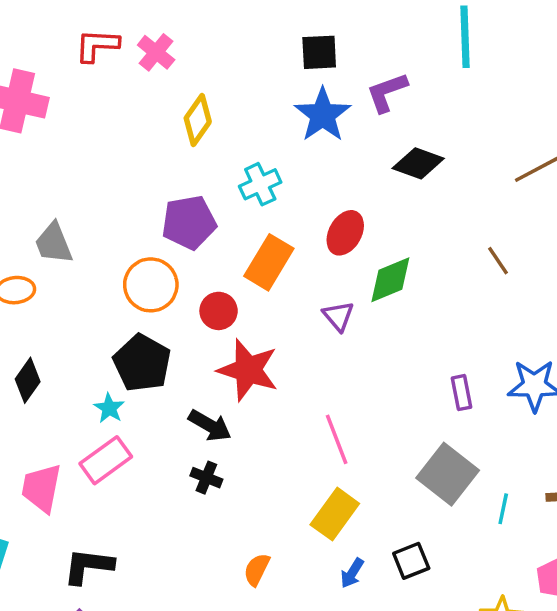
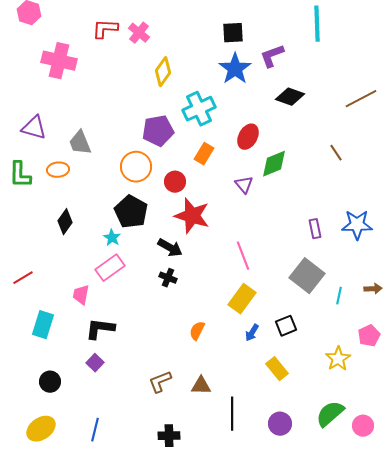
cyan cross: (260, 184) -> (199, 109), size x1.4
orange rectangle: (269, 262) -> (204, 154), size x0.7
pink trapezoid: (41, 488) -> (81, 295), moved, size x0.7

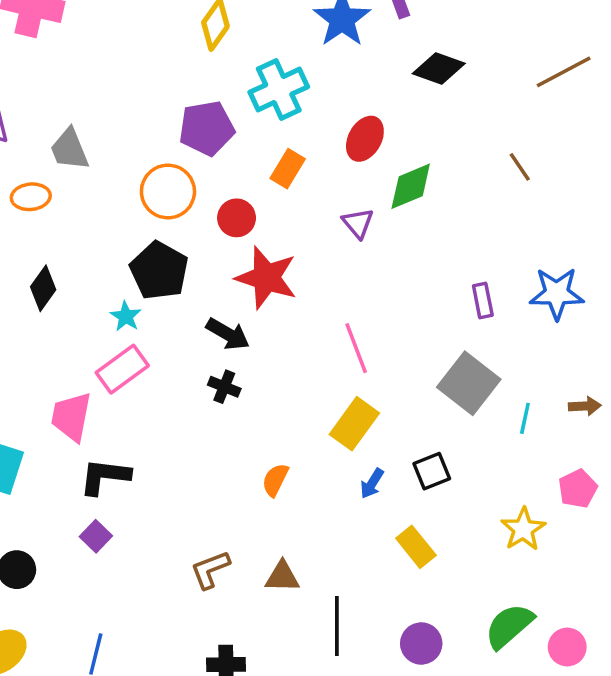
pink trapezoid: (81, 295) -> (71, 417), size x1.4

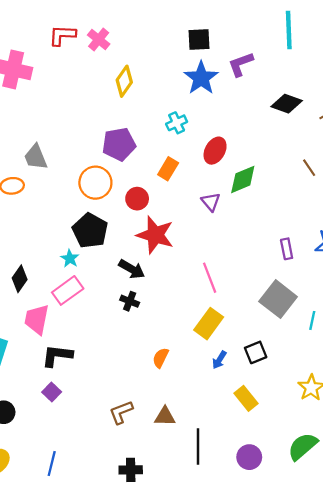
black diamond: (439, 68) -> (287, 104), moved
cyan cross: (279, 89) -> (177, 123), moved, size x0.6
black diamond: (43, 288) -> (20, 279), moved

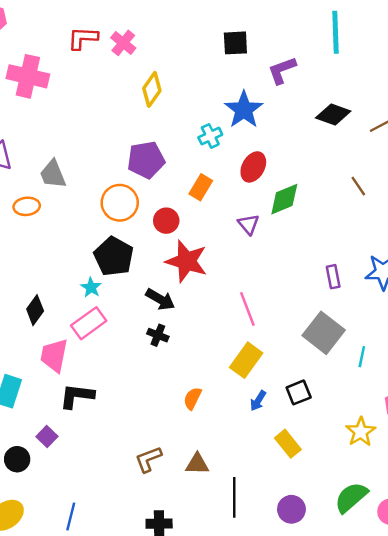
blue star: (201, 78) -> (244, 110), moved
purple square: (52, 392) -> (47, 437), moved

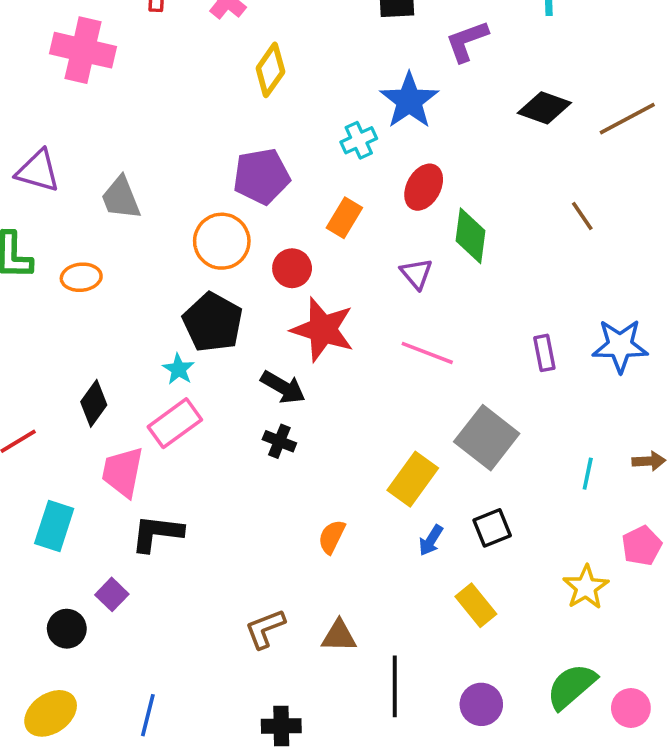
green diamond: (284, 199) -> (470, 236), turned -60
orange ellipse: (27, 206) -> (81, 277), moved
pink line: (247, 309) -> (427, 353), moved, turned -48
gray square: (324, 333) -> (487, 438), moved

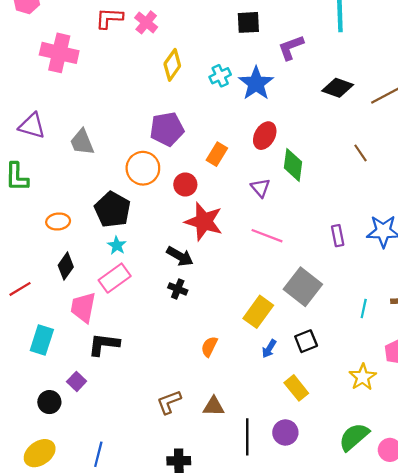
cyan cross: (359, 140) -> (220, 76), moved
orange ellipse: (81, 277) -> (58, 222), moved
black pentagon: (213, 322) -> (112, 210), moved
purple circle: (481, 704) -> (285, 432), moved

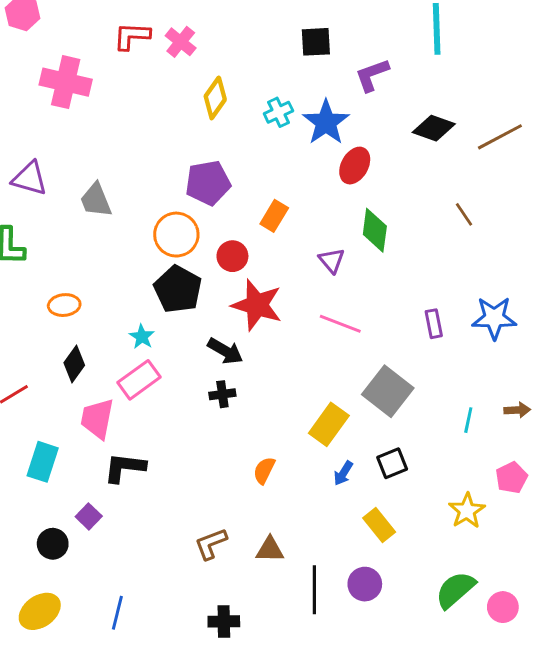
red ellipse: (265, 136) -> (355, 166), moved
black pentagon: (112, 210) -> (178, 289), moved
black cross: (178, 289) -> (222, 394), turned -30

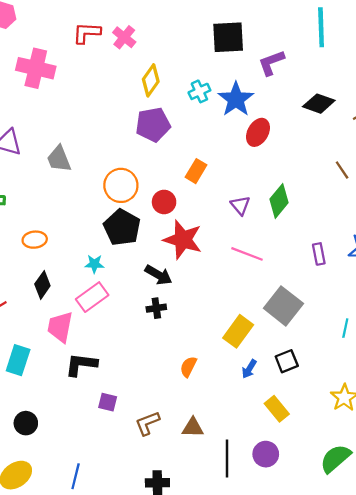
black square: (316, 42) -> (228, 37), size x1.4
purple pentagon: (208, 183) -> (153, 125), moved
green diamond: (375, 230) -> (279, 201), moved, turned 32
cyan star: (142, 337) -> (94, 264), turned -30
purple square: (89, 516) -> (108, 402), moved, turned -30

